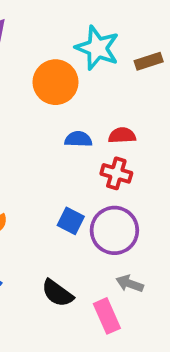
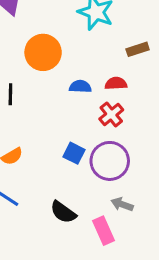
brown rectangle: (149, 61) -> (138, 49), moved
orange circle: (56, 82) -> (43, 52), moved
red cross: (116, 173) -> (111, 114), turned 35

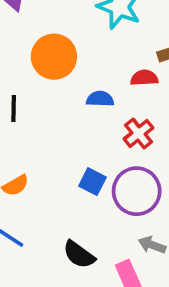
red semicircle: (116, 83) -> (144, 78), moved

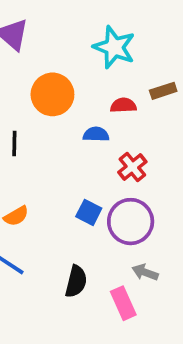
red semicircle: (144, 78) -> (123, 105), moved
black semicircle: (79, 255) -> (76, 281), turned -112

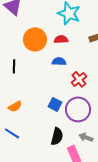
red semicircle: (123, 105) -> (61, 39), moved
black semicircle: (76, 281) -> (57, 136), moved

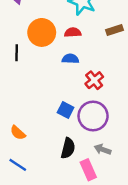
black line: (14, 66) -> (17, 53), moved
orange semicircle: (15, 106) -> (18, 133), moved, turned 72
blue line: (12, 133) -> (18, 165), moved

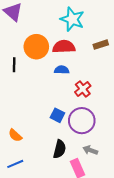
red semicircle: (73, 32) -> (64, 47), size x1.5
blue line: (18, 165) -> (15, 164), turned -56

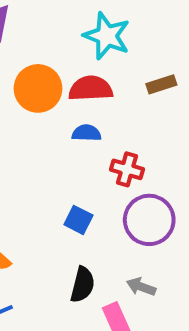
red cross: (83, 89) -> (127, 169), turned -35
purple circle: (82, 121) -> (149, 220), moved

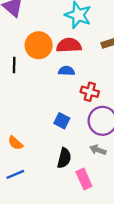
gray arrow: (141, 287) -> (98, 150), moved

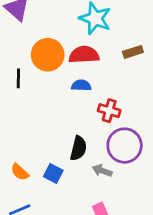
blue square: (62, 121) -> (53, 173), moved
gray arrow: (98, 150) -> (102, 171), moved
black semicircle: (64, 158) -> (78, 148), moved

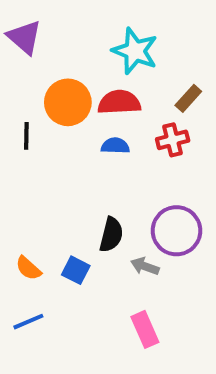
brown rectangle: (133, 52) -> (188, 98), turned -30
red cross: (109, 111) -> (173, 140), moved, turned -30

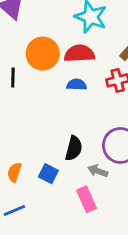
orange semicircle: (28, 268) -> (14, 172), turned 66
pink rectangle: (145, 329) -> (86, 199), moved

